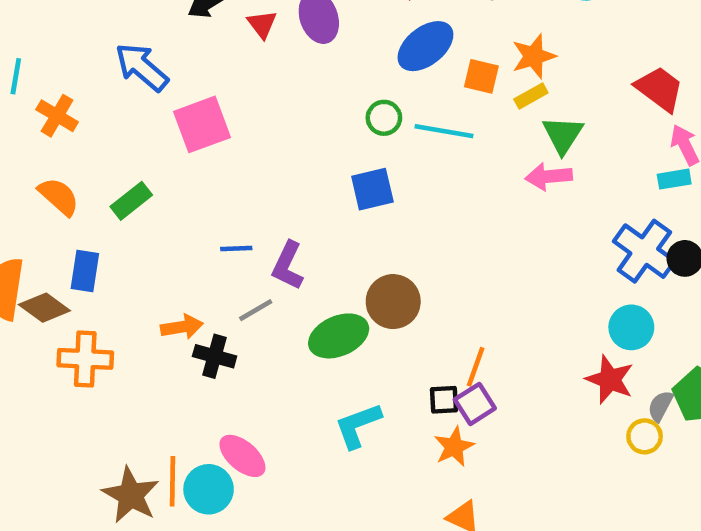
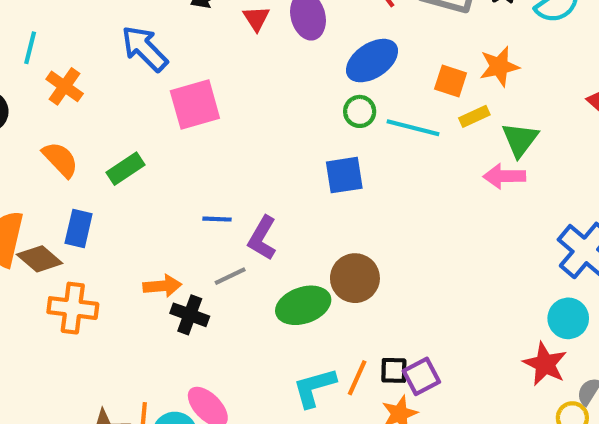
blue ellipse: (425, 46) -> (372, 61), moved
yellow rectangle: (531, 96) -> (474, 116), moved
orange line: (476, 367) -> (357, 378), moved

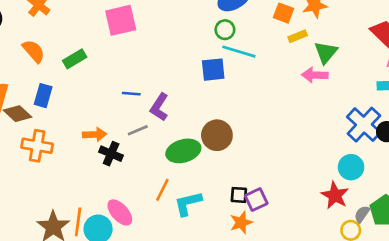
cyan line: (413, 128) -> (239, 52), moved
orange line: (357, 378) -> (162, 190), moved

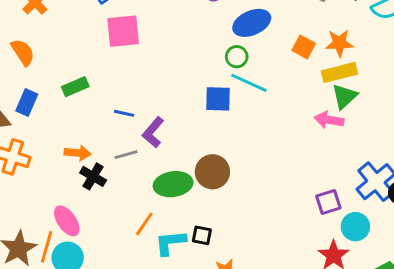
yellow rectangle: (298, 36) -> (339, 72), moved, size x1.6
green rectangle: (75, 59) -> (75, 87), moved
black square: (239, 195) -> (202, 235), moved
purple square: (256, 200) -> (328, 202), moved
pink ellipse: (120, 212) -> (67, 221), moved

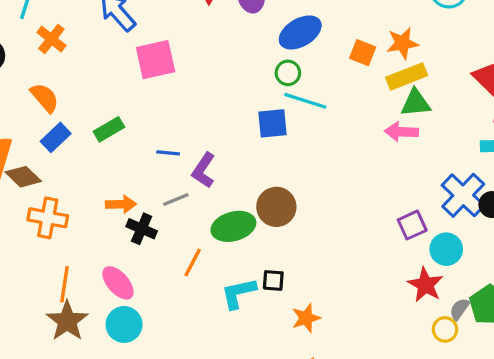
green triangle: (344, 96) -> (416, 103), turned 44
blue rectangle: (27, 103) -> (56, 137), moved, turned 30
orange line: (144, 224) -> (193, 263), moved
orange line: (47, 247) -> (65, 284), moved

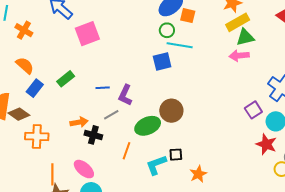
orange square: (363, 53) -> (188, 16), moved

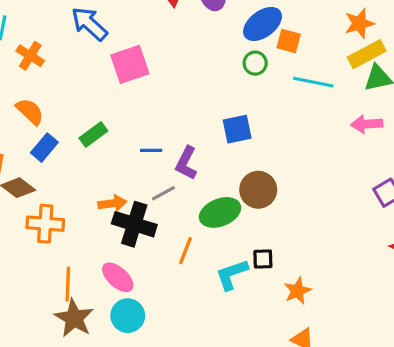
cyan line: (180, 45) -> (313, 82), moved
pink arrow: (239, 56) -> (367, 124), moved
blue square: (162, 62) -> (237, 129), moved
black cross: (93, 135) -> (134, 224), size x1.5

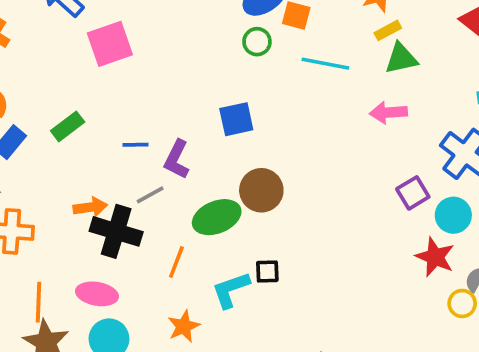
yellow rectangle: (367, 54) -> (388, 30), size x0.6
pink ellipse: (118, 277) -> (97, 294), turned -32
orange star: (297, 291) -> (184, 326), moved

